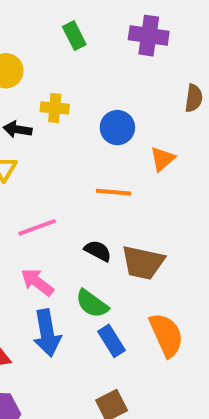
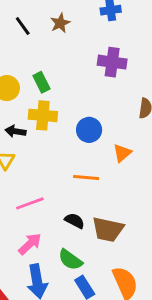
green rectangle: (74, 36) -> (41, 82), moved
yellow cross: (55, 108) -> (43, 115), size x1.4
pink arrow: (37, 282) -> (30, 244), turned 100

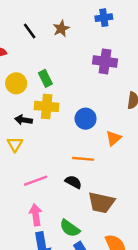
black semicircle: (75, 221) -> (73, 182), moved
pink arrow: (30, 244) -> (36, 215), turned -55

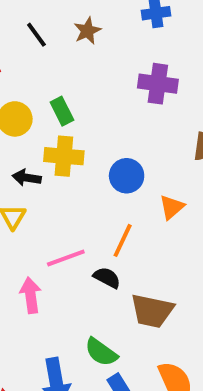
orange line: (83, 159) -> (123, 240), turned -70
pink line: (36, 181) -> (66, 258), moved
pink arrow: (36, 215) -> (31, 295), moved

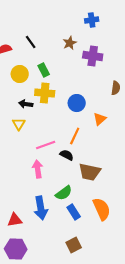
brown star: (87, 31) -> (70, 43), moved
black line: (36, 35) -> (31, 42), moved
pink arrow: (31, 295) -> (38, 169), moved
green semicircle: (101, 352) -> (64, 193), turned -72

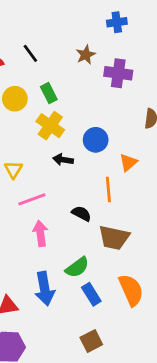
yellow cross: (45, 93) -> (50, 126), turned 30
black arrow: (26, 104) -> (63, 160), moved
orange line: (75, 136) -> (108, 189), moved, turned -30
pink line: (46, 145) -> (32, 199), moved

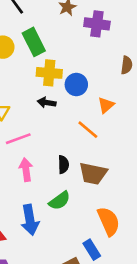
green rectangle: (49, 93) -> (34, 42), size x1.5
yellow cross: (50, 126) -> (49, 73), moved, turned -30
orange line: (108, 189) -> (88, 130), turned -45
black semicircle: (81, 214) -> (63, 164), moved, turned 60
blue rectangle: (91, 294) -> (92, 250), moved

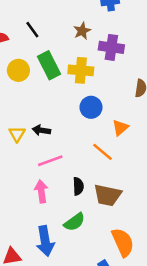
yellow cross: (49, 73) -> (81, 70), moved
black arrow: (47, 103) -> (41, 130), moved
pink line: (18, 139) -> (50, 161), moved

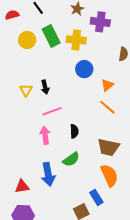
black arrow: (41, 130) -> (45, 87), turned -112
orange line: (102, 152) -> (107, 107), moved
brown trapezoid: (108, 195) -> (108, 147), moved

